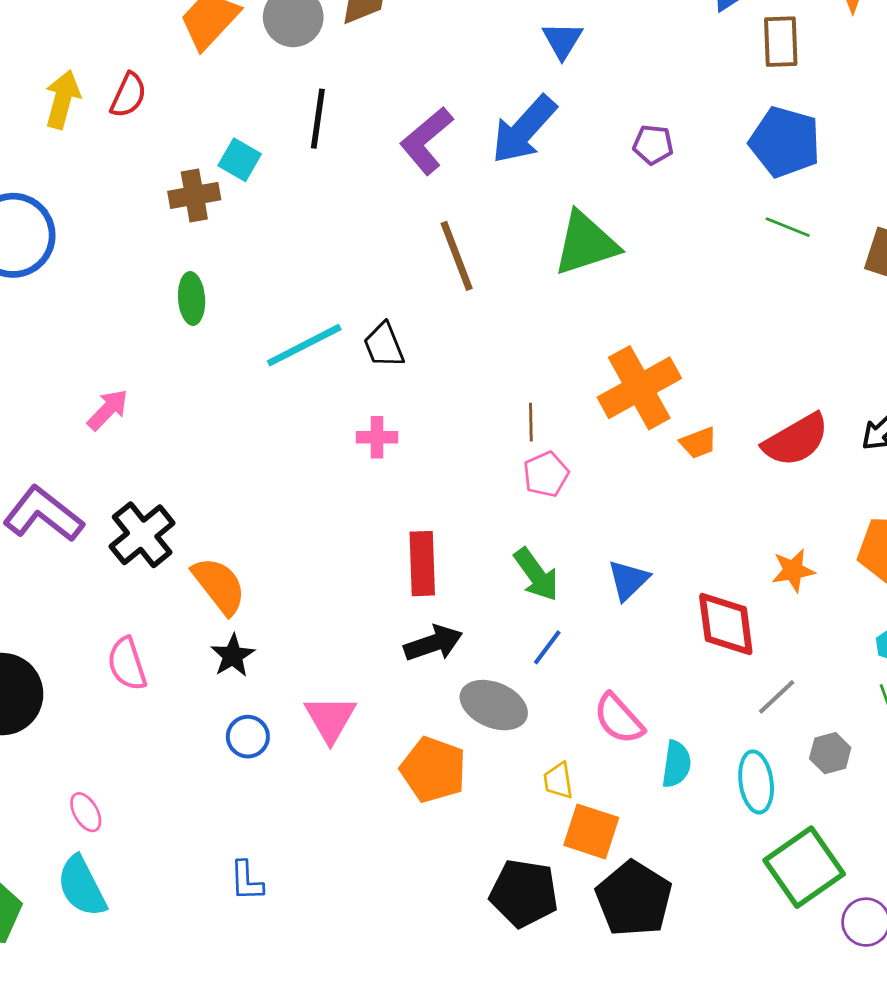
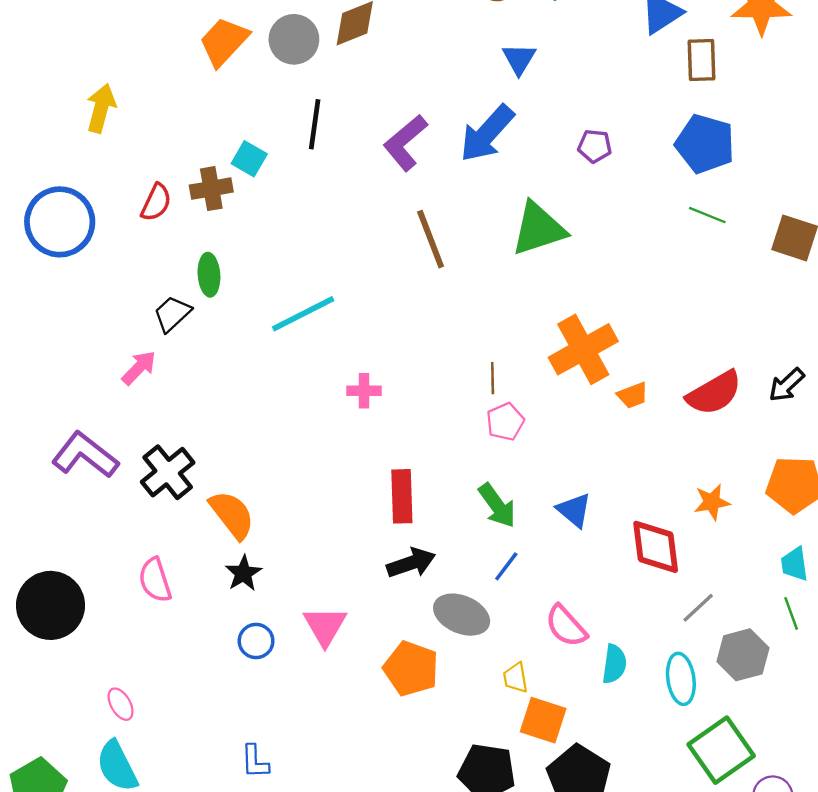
red semicircle: (128, 95) -> (156, 202), moved
black trapezoid: (384, 345) -> (172, 314), moved, turned 69
blue triangle: (628, 580) -> (574, 510), turned -36
gray hexagon: (830, 753) -> (743, 655), size x1.5

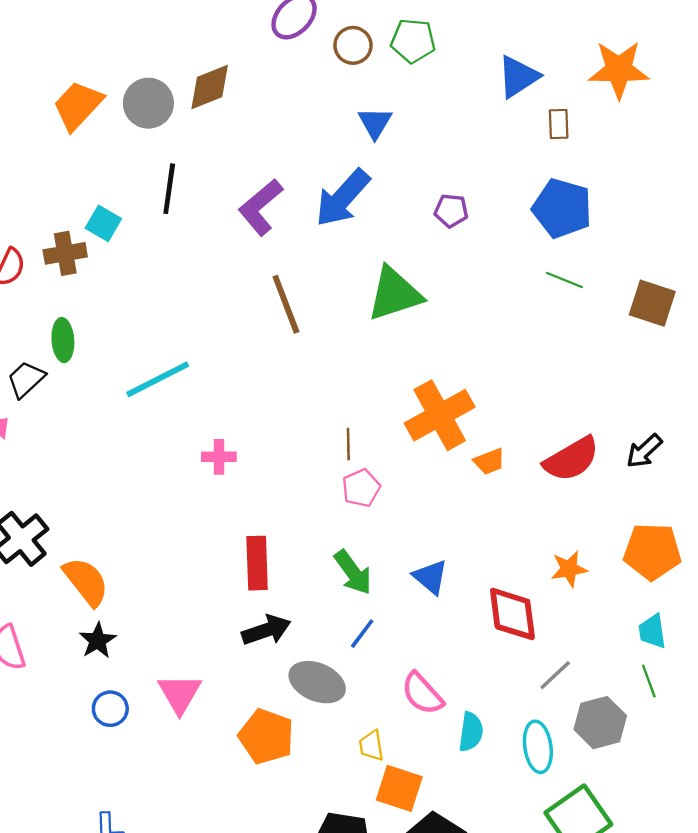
brown rectangle: (702, 60) -> (559, 124), size x0.7

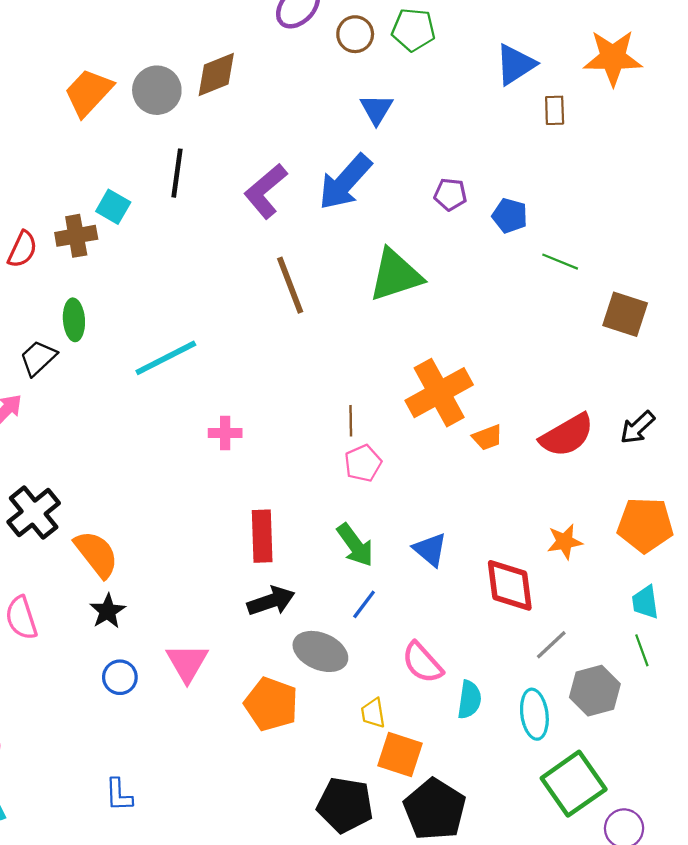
blue pentagon: (562, 208) -> (510, 216), moved, size x0.6
brown square: (652, 303) -> (625, 314), moved

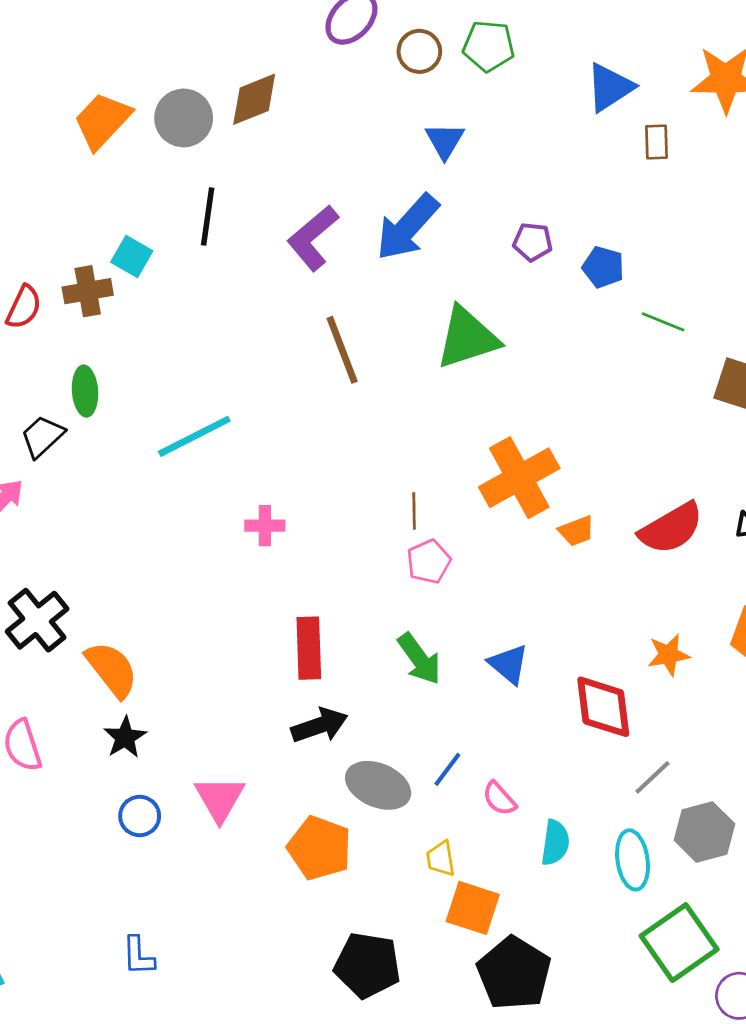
blue line: (364, 604) -> (447, 769), moved
pink semicircle: (422, 663) -> (499, 799), size x0.7
black pentagon: (345, 805) -> (367, 965), moved

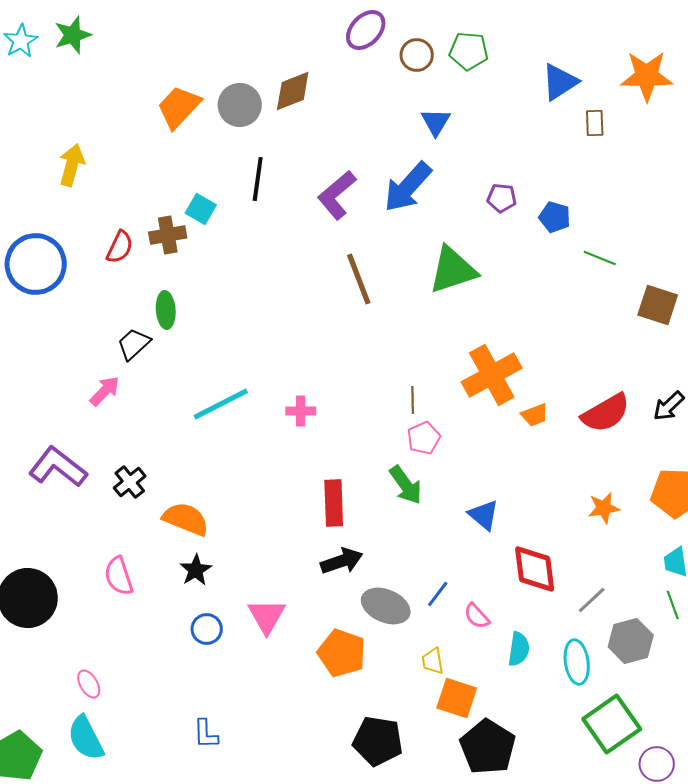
cyan line: (194, 436) -> (221, 404), moved
black cross: (37, 620) -> (130, 482), size x0.7
green arrow: (419, 659) -> (406, 485), moved
orange semicircle: (112, 669) -> (186, 519), turned -30
red diamond: (603, 707) -> (535, 569), moved

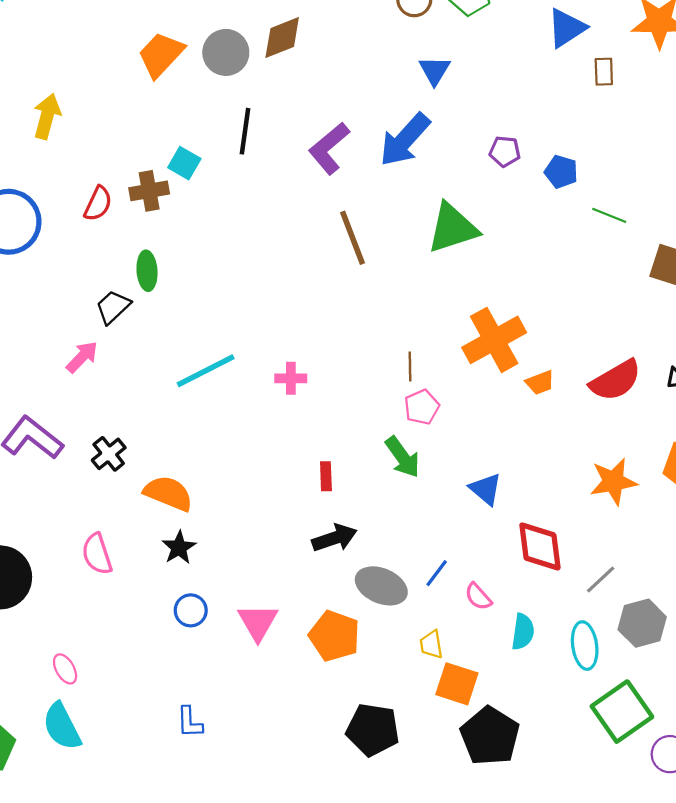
red rectangle: (334, 503) -> (326, 476), size x0.6
orange star: (604, 508) -> (613, 482), size x1.4
pink triangle: (267, 616) -> (258, 622), moved

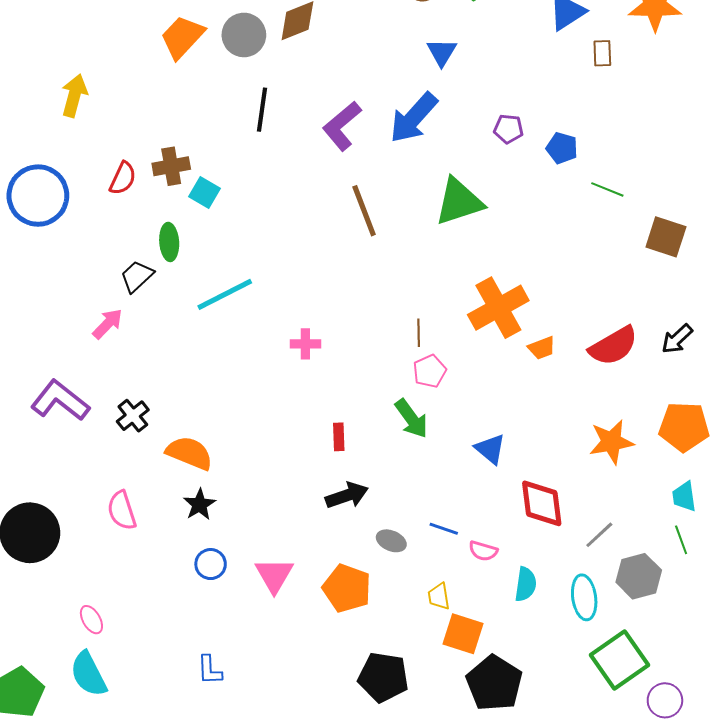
cyan square: (184, 163) -> (205, 192), moved
cyan line: (206, 371) -> (225, 294), moved
blue line: (437, 573) -> (444, 529), turned 72
gray ellipse: (381, 586) -> (391, 541), size x0.6
pink semicircle: (478, 597) -> (483, 551), turned -32

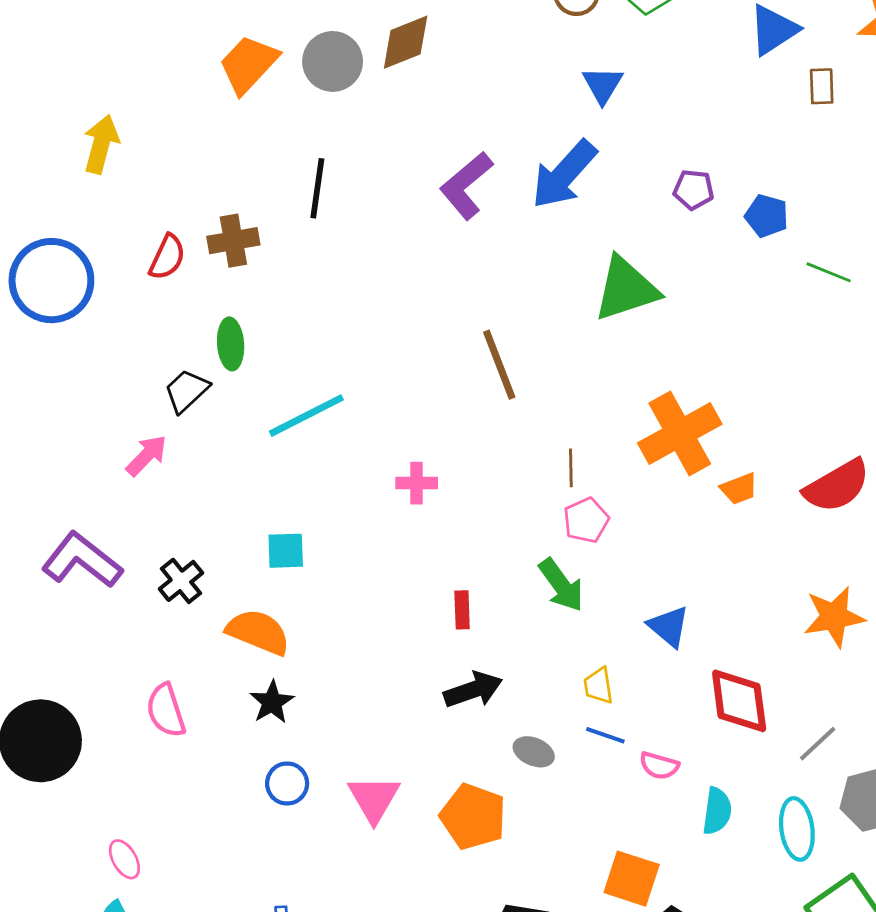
black line: (262, 110) -> (317, 188), moved
cyan square: (205, 192) -> (286, 551), moved, turned -32
brown line: (364, 211) -> (499, 365), moved
yellow trapezoid: (439, 596) -> (598, 686), moved

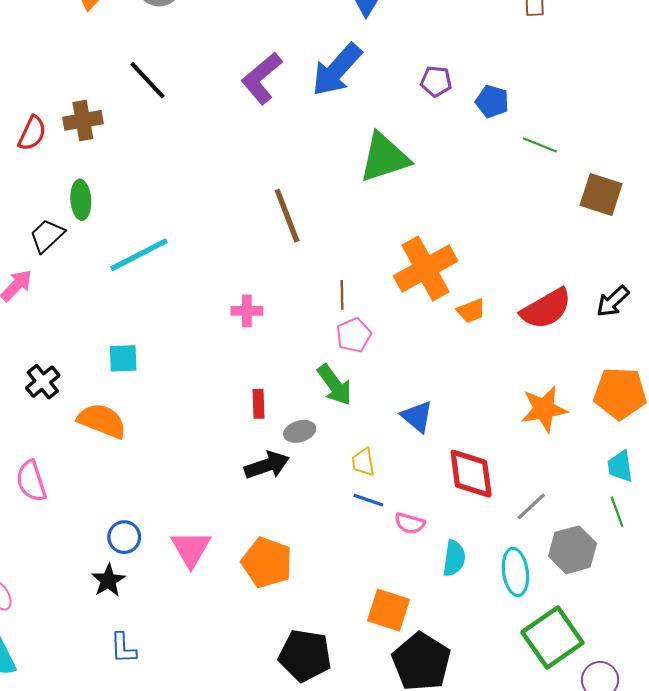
black line: (317, 188) -> (147, 80), turned -51
pink cross: (417, 483) -> (247, 311), moved
black star: (272, 702) -> (108, 580), moved
gray ellipse: (534, 752) -> (300, 431), moved, turned -40

